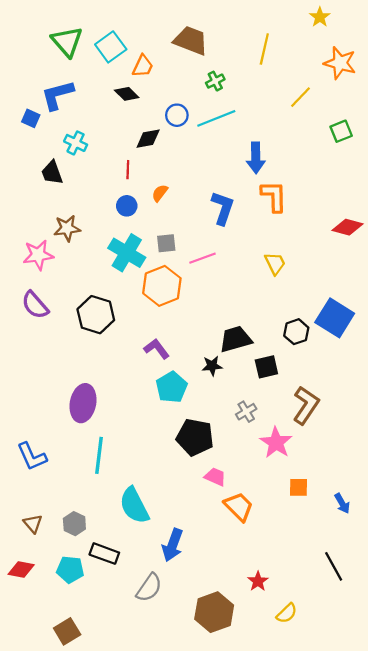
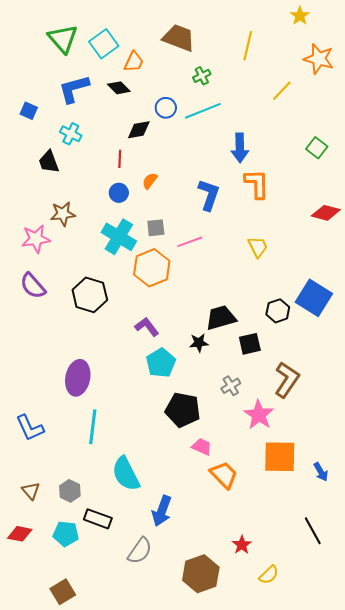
blue L-shape: (57, 95) -> (74, 89), moved
green square: (341, 131) -> (317, 148), moved, turned -30
orange square: (298, 487) -> (280, 457), size x1.8

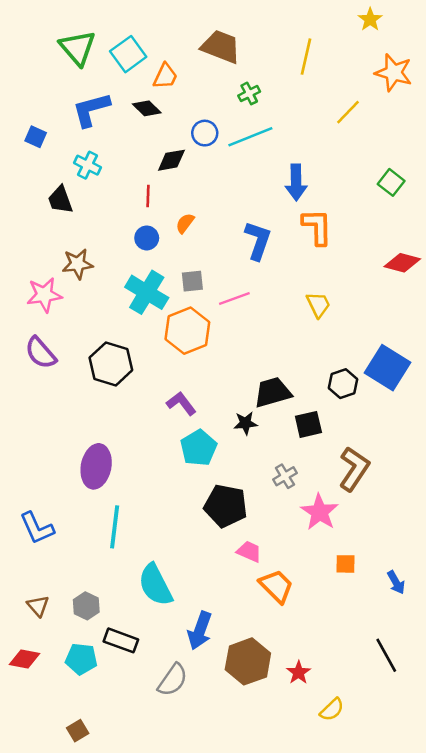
orange square: (280, 457) -> (345, 564), size x0.5
brown hexagon: (201, 574) -> (248, 661), moved
brown square: (63, 592) -> (78, 731), size x0.7

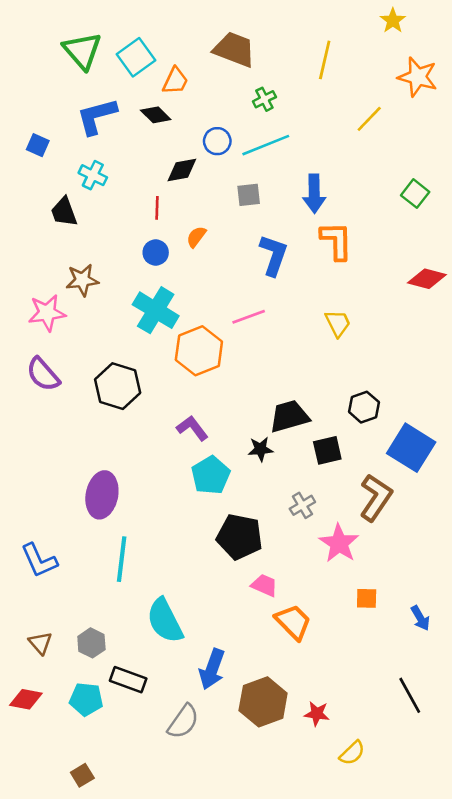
gray square: (192, 281) -> (249, 195), moved
blue square: (387, 368) -> (411, 448), moved
red star: (299, 673) -> (317, 714), turned -30

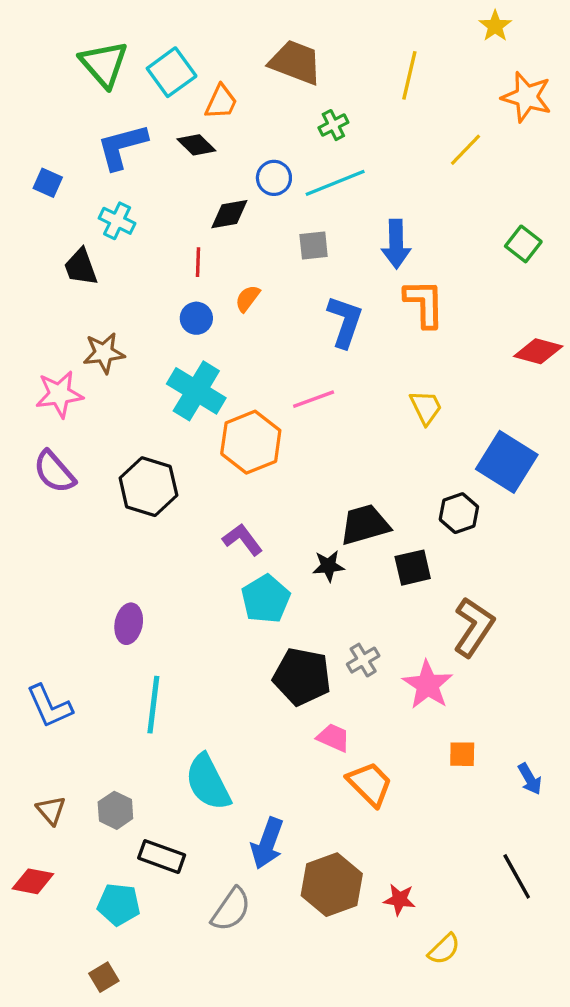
blue square: (411, 448) -> (507, 462), moved
purple ellipse: (102, 495) -> (129, 624), size x0.7
gray cross: (302, 505) -> (363, 660), moved
cyan pentagon: (86, 699) -> (119, 904), moved

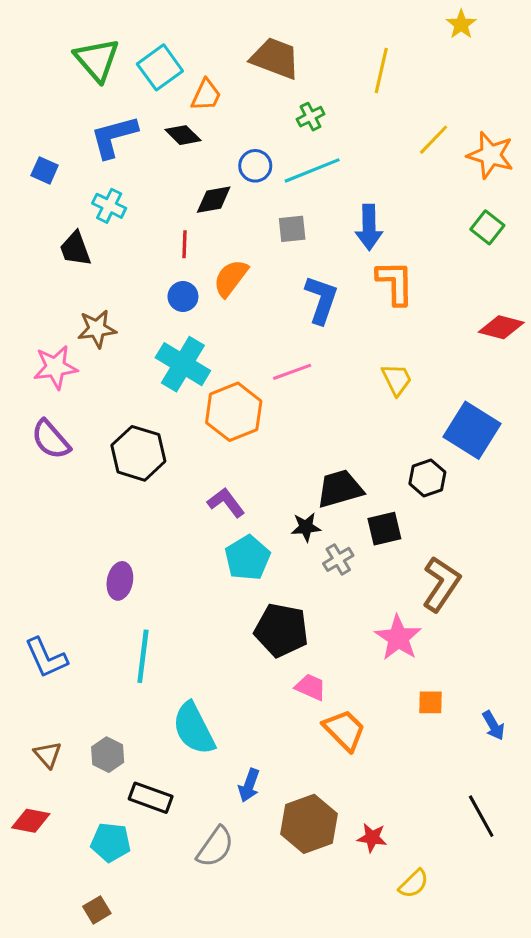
orange star: (527, 97) -> (490, 155), moved
orange semicircle: (248, 298) -> (231, 278), size x1.5
gray cross: (363, 660) -> (338, 559), moved
blue arrow: (267, 843) -> (249, 785), size x0.7

